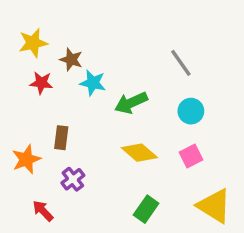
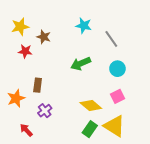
cyan star: (93, 83) -> (84, 26), moved
yellow diamond: (139, 153) -> (91, 106), moved
yellow triangle: (214, 206) -> (114, 126), moved

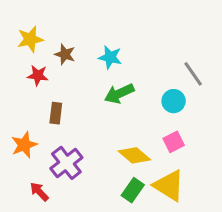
cyan star: (84, 26) -> (110, 57), moved
gray line: (111, 39) -> (193, 74), moved
brown rectangle: (38, 85) -> (56, 113), moved
purple cross: (45, 111) -> (66, 163), size x1.5

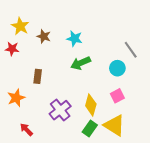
yellow star: (30, 39) -> (20, 26), turned -30
red star: (38, 75) -> (12, 49), moved
yellow diamond: (134, 155) -> (91, 105), turned 65
purple cross: (66, 163) -> (60, 110), moved

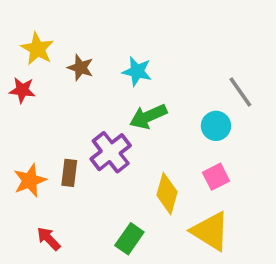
brown rectangle: (38, 76) -> (69, 173), moved
purple cross: (60, 110) -> (111, 152), moved
green rectangle: (90, 129) -> (129, 239), moved

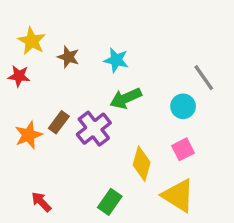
brown rectangle: (69, 173) -> (59, 122), moved, turned 30
orange star: (30, 180) -> (29, 135), moved

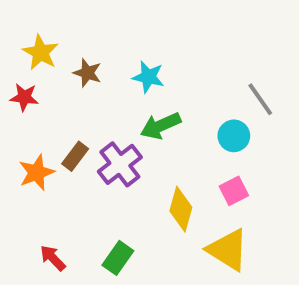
green rectangle: (110, 202) -> (118, 258), moved

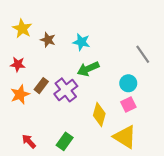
red star: (24, 97) -> (18, 64), moved
cyan circle: (234, 136) -> (128, 83), moved

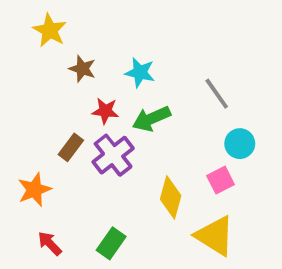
yellow star: (22, 29) -> (50, 30), moved
gray line: (143, 54) -> (217, 94), moved
red star: (18, 64) -> (105, 111), moved
cyan circle: (128, 83) -> (240, 144), moved
orange star: (20, 94) -> (34, 190), moved

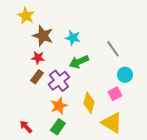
brown star: (82, 69) -> (43, 36), size x1.5
red star: (105, 111) -> (38, 58), moved
orange star: (34, 190) -> (59, 106), moved

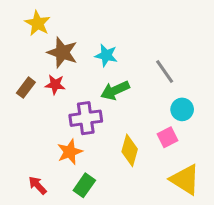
brown rectangle: (37, 77) -> (26, 88), moved
purple cross: (59, 81) -> (86, 118), turned 30
orange star: (59, 106) -> (70, 152), moved
yellow triangle: (112, 123) -> (185, 180), moved

